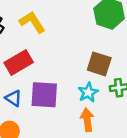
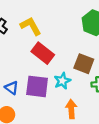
red rectangle: (19, 63) -> (43, 53), moved, turned 65
cyan star: (88, 92) -> (62, 81), moved

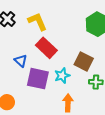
blue triangle: (12, 88) -> (21, 61), moved

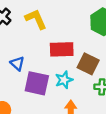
red rectangle: (46, 48) -> (62, 49), moved, turned -45

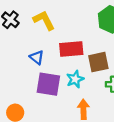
blue triangle: (17, 63) -> (37, 57), moved
brown square: (88, 64) -> (98, 62), turned -35

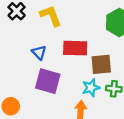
cyan star: (75, 79) -> (91, 88), moved

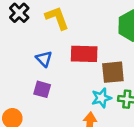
purple square: (48, 81) -> (42, 89), moved, size x0.6

